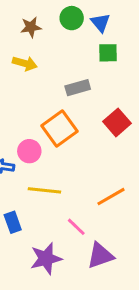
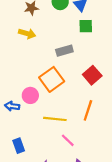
yellow line: (44, 190) -> (55, 119), moved
orange line: (111, 197) -> (88, 110), moved, turned -42
pink line: (76, 227) -> (68, 140), moved

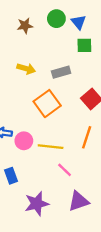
yellow arrow: (27, 34) -> (26, 69), moved
pink circle: (30, 95) -> (24, 141), moved

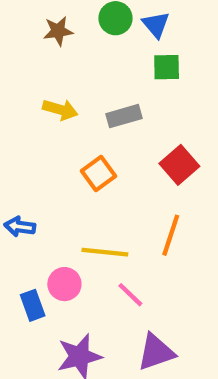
orange square: (47, 104) -> (98, 173), size x0.7
pink circle: (24, 141) -> (64, 284), moved

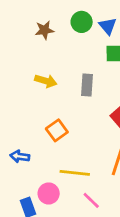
gray rectangle: (124, 116) -> (87, 85), turned -70
orange square: (98, 173) -> (57, 130), moved

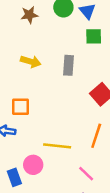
orange square: (57, 130) -> (21, 107), moved, turned 36
pink line: (91, 200) -> (86, 174), moved

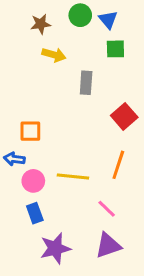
yellow arrow: (31, 61) -> (54, 55), moved
pink circle: (33, 165) -> (33, 181), moved
blue rectangle: (14, 177) -> (35, 213), moved

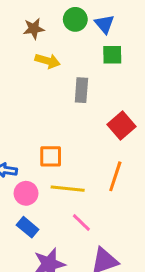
orange square: (30, 131) -> (51, 156), moved
pink line: (107, 209) -> (81, 223), moved
blue rectangle: (35, 213) -> (28, 227), turned -30

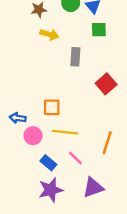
orange line: (115, 176) -> (107, 143), moved
blue rectangle: (28, 227) -> (48, 163), moved

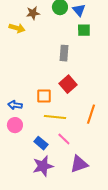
yellow arrow: (49, 34) -> (17, 28), moved
red square: (106, 84) -> (68, 84), moved
pink circle: (33, 136) -> (15, 125), moved
orange line: (107, 143) -> (91, 114), moved

